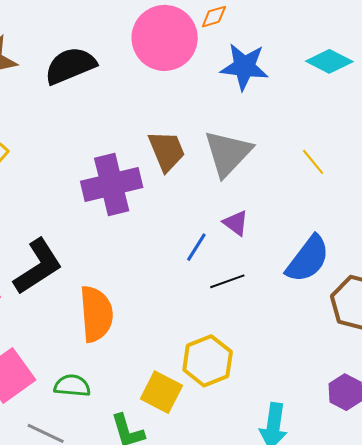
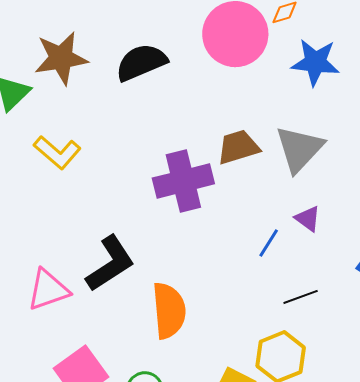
brown trapezoid: (167, 151) -> (238, 147), turned -84
black line: (227, 281) -> (301, 297), moved

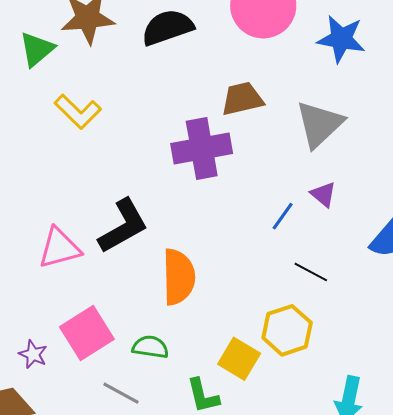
brown trapezoid: (238, 147) -> (242, 99), moved
black line: (301, 297) -> (311, 272), turned 44

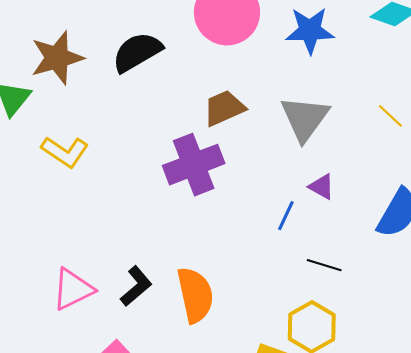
black L-shape: (123, 226) -> (136, 286), moved, size x0.7

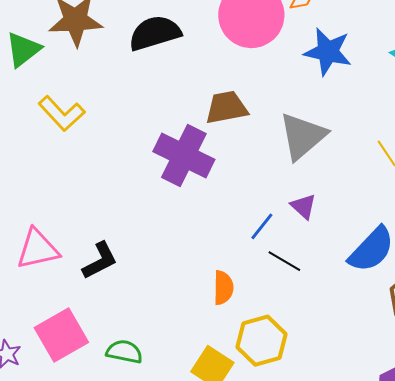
purple cross: (194, 165) -> (184, 155), turned 34
black line: (324, 265) -> (284, 261), moved
orange semicircle: (195, 295) -> (223, 288), moved, size x0.6

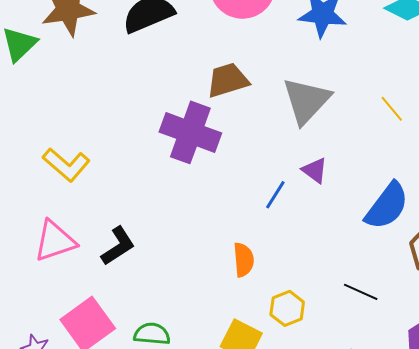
yellow L-shape: (62, 113) -> (66, 165), moved
black line: (284, 261) -> (361, 292), moved
yellow hexagon: (262, 341) -> (287, 308), size x0.7

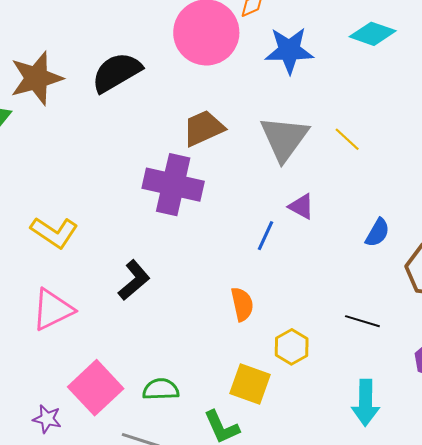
yellow line: (392, 109) -> (347, 139), moved
blue semicircle: (387, 206) -> (377, 233), size x0.6
black L-shape: (118, 246) -> (134, 280), moved

